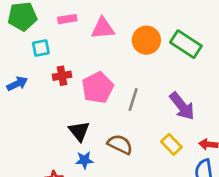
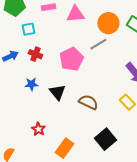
red cross: (62, 76) -> (35, 54), moved, turned 32
gray line: (133, 100) -> (98, 44), moved, turned 42
blue star: (84, 160) -> (31, 84), moved

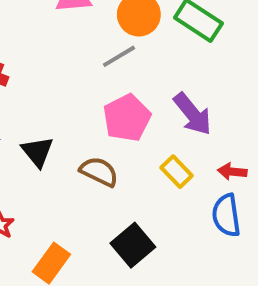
pink pentagon: (71, 59) -> (127, 118), moved

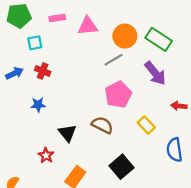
purple arrow: (193, 114) -> (155, 73), moved
black triangle: (37, 152) -> (67, 133), moved
red arrow: (232, 172) -> (179, 106), moved

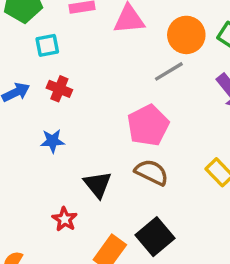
pink pentagon: (118, 95) -> (148, 125), moved
black square: (121, 167) -> (155, 237), moved

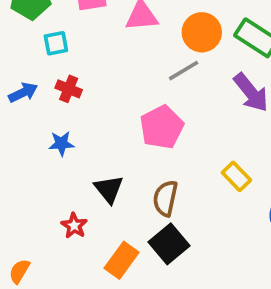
brown semicircle: (152, 172) -> (165, 198), moved, turned -104

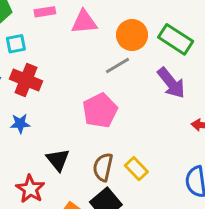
red cross: (69, 89) -> (26, 80), size x1.5
yellow rectangle: (236, 176) -> (136, 169), moved
red star: (74, 226) -> (30, 189), size x1.4

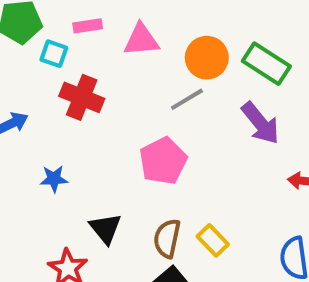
cyan square: (16, 44) -> (54, 54), moved, turned 30
red cross: (26, 80) -> (82, 97), moved

